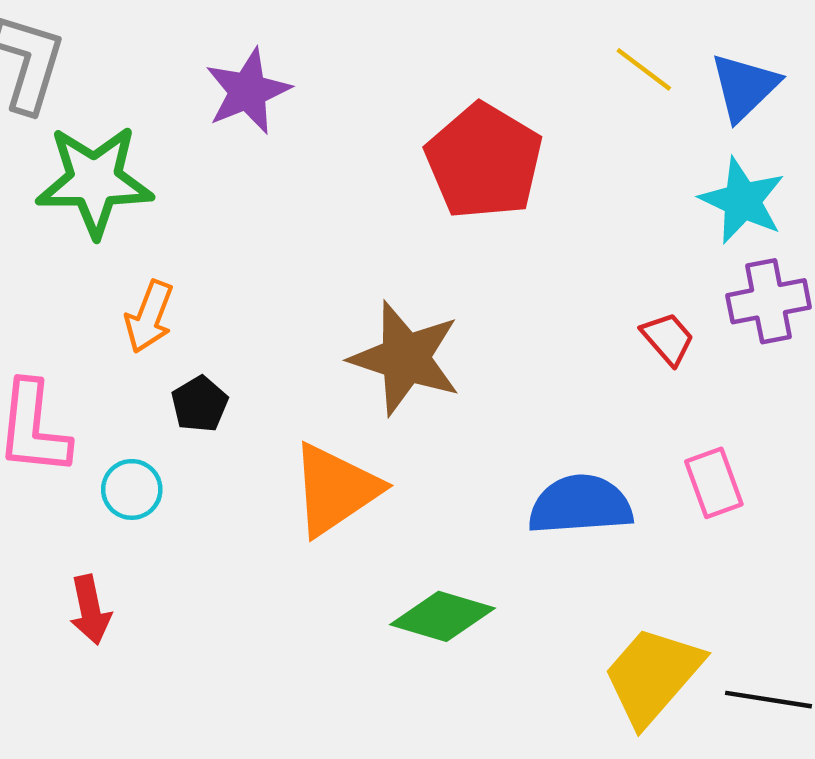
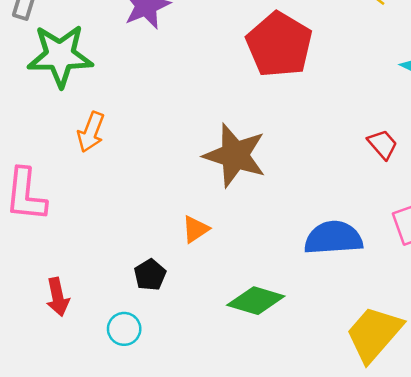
black pentagon: (200, 404) -> (150, 275), moved
cyan circle: (132, 489) -> (124, 329), moved
orange triangle: (335, 489) -> (196, 229), size x0.5

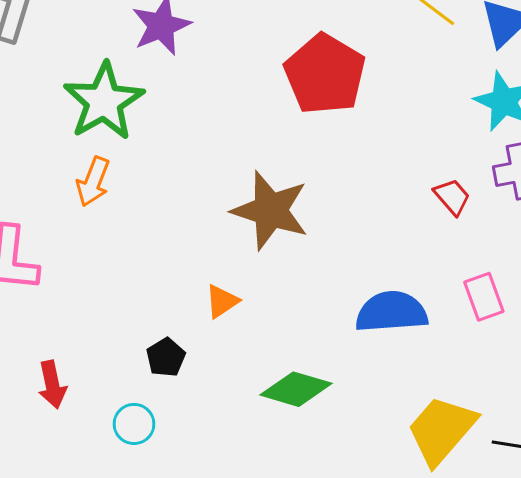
green star: (60, 56) -> (104, 101), moved, turned -30

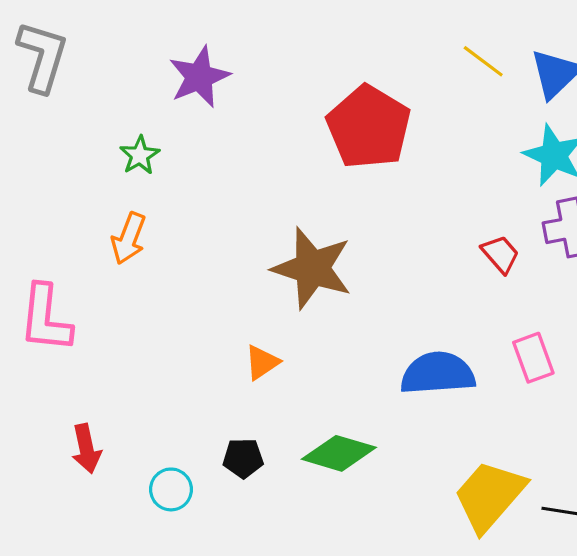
green star: (104, 101) -> (140, 155), size x0.5
black pentagon: (166, 357) -> (243, 458), moved, turned 30

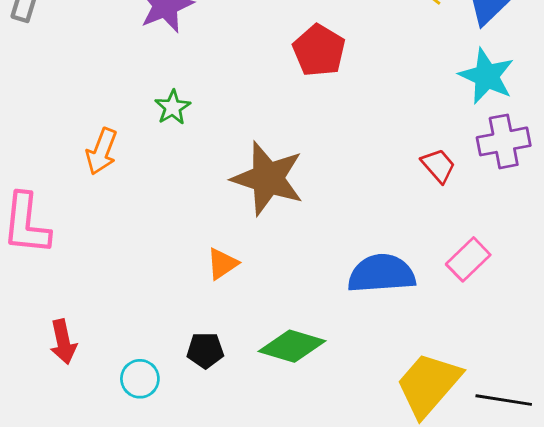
red pentagon: (369, 127) -> (319, 51), size x0.7
green star: (140, 155) -> (173, 107), moved
pink rectangle: (533, 358) -> (468, 259), turned 66

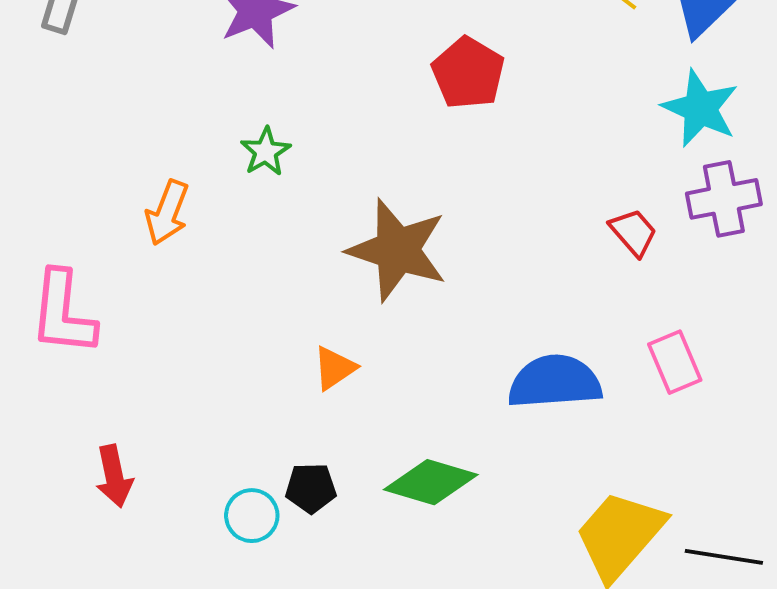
pink rectangle: (468, 259) -> (675, 362), turned -69
cyan circle: (140, 379) -> (252, 516), moved

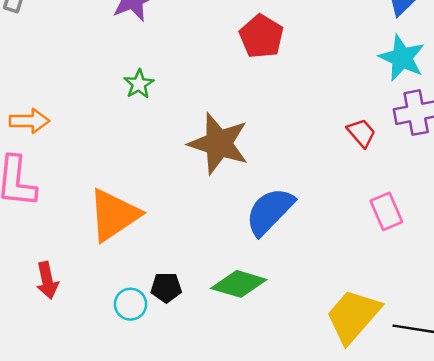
orange arrow: (167, 213) -> (29, 121), moved, turned -111
orange triangle: (334, 368) -> (114, 215), moved, size x2.0
blue semicircle: (555, 382) -> (270, 211), moved, turned -42

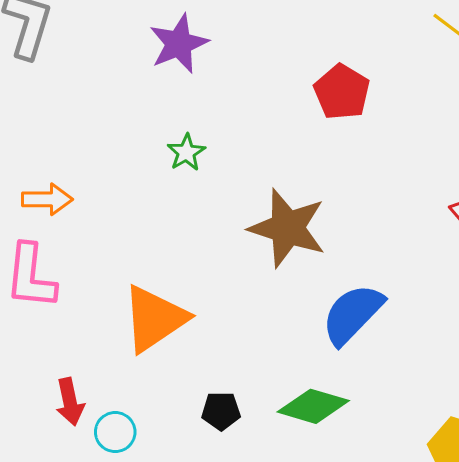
cyan circle: (131, 304) -> (115, 432), moved

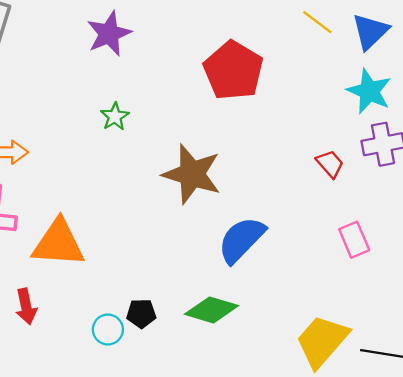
red pentagon: (342, 92) -> (233, 71), size x1.4
orange triangle: (155, 319) -> (58, 243), moved, turned 38
cyan circle: (115, 432) -> (108, 330), moved

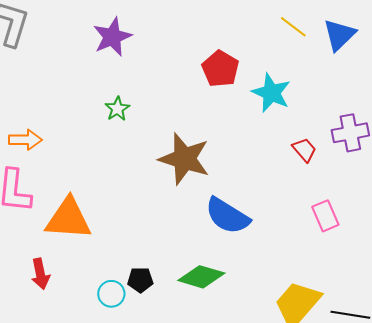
red pentagon: (233, 71) -> (220, 69), size x0.7
cyan star: (369, 91) -> (271, 93), moved
blue semicircle: (241, 240) -> (227, 216), turned -102

